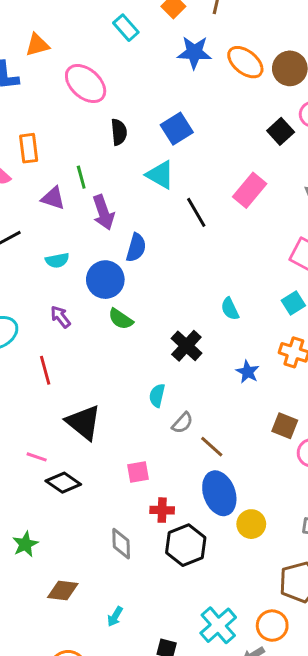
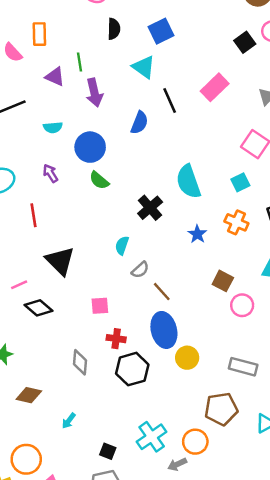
blue semicircle: (136, 248) -> (139, 123), moved
cyan semicircle: (230, 309) -> (188, 182), size x1.8
pink line: (37, 457) -> (19, 285), turned -49

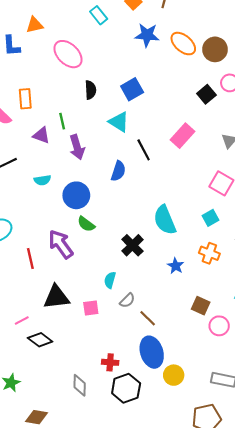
purple arrow: (51, 173) -> (61, 244), moved, size x1.8
black triangle: (60, 261) -> (56, 297), turned -48
pink square: (100, 306) -> (91, 308), moved

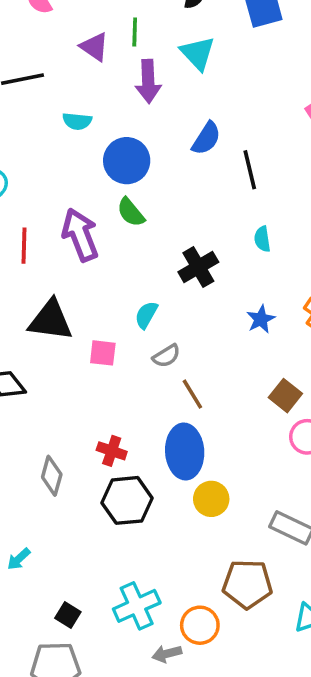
cyan triangle: (119, 122) -> (198, 53), moved
black line: (144, 150) -> (250, 170), moved
cyan semicircle: (165, 220) -> (262, 239), size x0.5

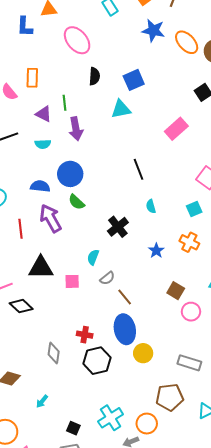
cyan triangle: (198, 53) -> (121, 109), moved, turned -50
cyan semicircle: (77, 121) -> (43, 144), moved
blue semicircle: (206, 138) -> (40, 186), moved, turned -108

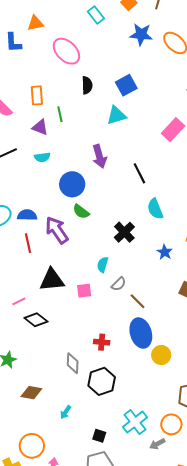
orange rectangle: (32, 78) -> (37, 95), moved
purple arrow: (76, 129) -> (99, 156), moved
blue semicircle: (40, 186) -> (27, 215), moved
cyan semicircle: (151, 206) -> (155, 209), size x1.5
black hexagon: (97, 361) -> (102, 381), moved

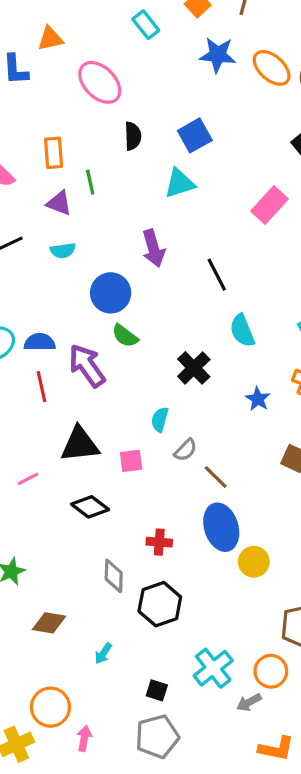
black diamond: (36, 320) -> (90, 507), moved

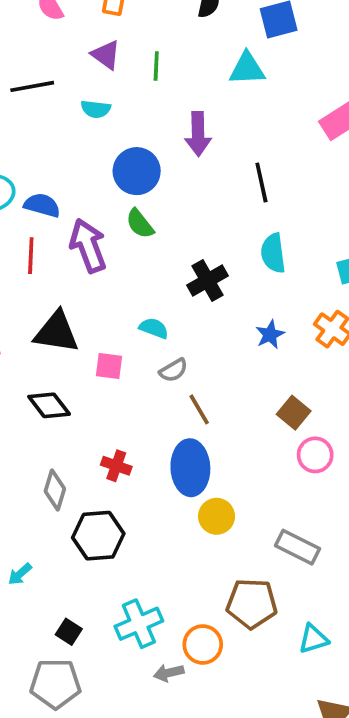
green line: (90, 182) -> (156, 66), moved
cyan semicircle: (160, 419) -> (154, 328), turned 80

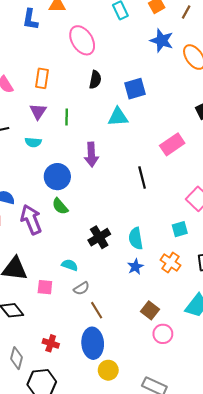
purple triangle: (106, 55) -> (38, 111), turned 30
black line: (261, 183) -> (142, 177), moved
cyan semicircle: (273, 253) -> (136, 238), moved

